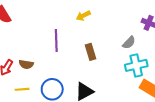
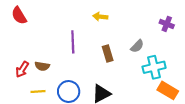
yellow arrow: (83, 16) -> (100, 17), turned 32
gray semicircle: (129, 43) -> (137, 46), moved

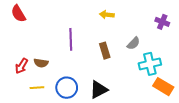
yellow arrow: (100, 17) -> (107, 15), moved

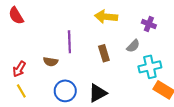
yellow arrow: (107, 15) -> (106, 17), size x1.5
purple cross: (162, 22) -> (149, 24), moved
brown semicircle: (41, 63) -> (51, 62), moved
yellow line: (37, 88) -> (21, 91), moved, turned 64

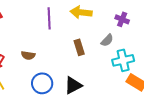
purple line: (69, 42) -> (49, 18), moved

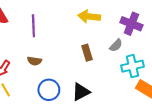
purple line: (49, 18) -> (33, 26), moved
purple cross: (122, 19) -> (131, 24), size x1.5

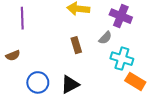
brown semicircle: (34, 61) -> (13, 55), moved, turned -32
cyan cross: (132, 66) -> (122, 59), turned 30

